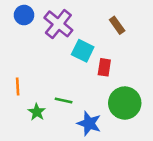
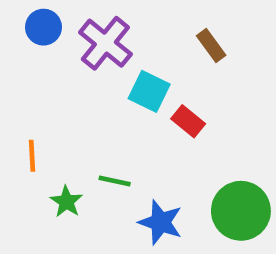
red rectangle: (104, 67) -> (188, 121), turned -60
green circle: (125, 103) -> (241, 211), moved

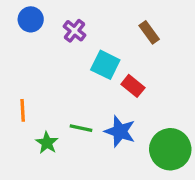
purple cross: (105, 43) -> (74, 31), size x0.6
blue star: (161, 222) -> (120, 131), moved

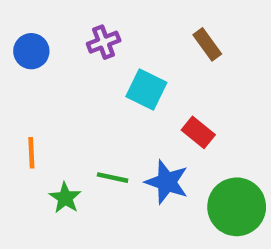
blue circle: (31, 19) -> (31, 51), moved
purple cross: (74, 31) -> (104, 42), turned 30
red rectangle: (133, 86) -> (198, 132), moved

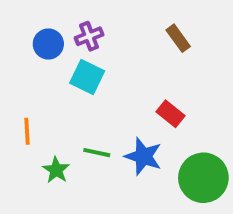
blue circle: (31, 51) -> (48, 44), moved
cyan square: (146, 90) -> (87, 77), moved

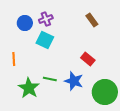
orange line: (27, 131) -> (14, 59), moved
green star: (56, 170) -> (29, 88), size x1.5

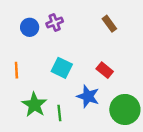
cyan square: (45, 40) -> (62, 68), moved
green line: (50, 79) -> (59, 113), moved, turned 72

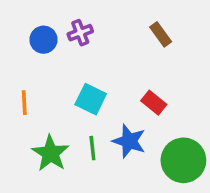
green line: (59, 113) -> (92, 148), moved

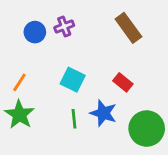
brown rectangle: (161, 34) -> (128, 28), size x1.5
orange line: (24, 103) -> (19, 82), turned 36
green star: (50, 153) -> (19, 115), moved

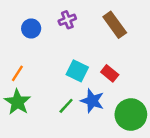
purple cross: (64, 27) -> (67, 20), moved
cyan square: (73, 80) -> (77, 71), moved
green line: (74, 119) -> (66, 106), turned 49

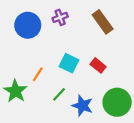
blue circle: (31, 28) -> (28, 25), size x1.5
orange line: (17, 73) -> (38, 74), moved
blue star: (92, 101) -> (82, 106), moved

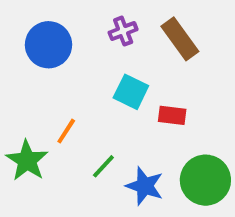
purple cross: (60, 17) -> (123, 31), moved
cyan square: (69, 63) -> (131, 92), moved
red rectangle: (98, 65) -> (172, 115), turned -32

